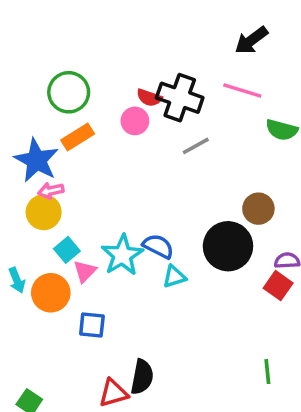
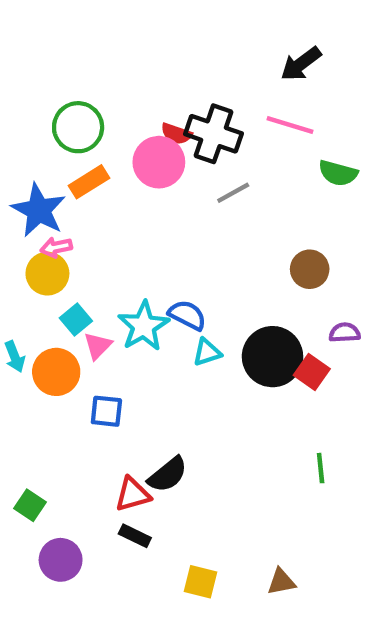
pink circle: (135, 121) -> (159, 162), size x1.5
black circle: (228, 246) -> (273, 357), moved
red square: (278, 286) -> (312, 372), moved
black semicircle: (142, 377) -> (168, 475), turned 40

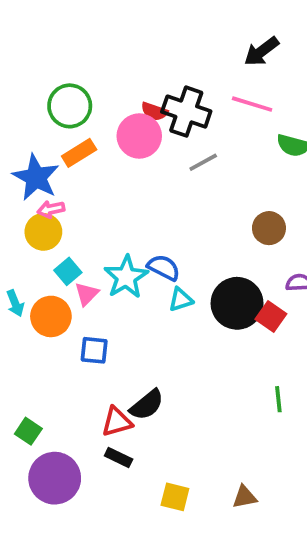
purple circle: (61, 560) -> (55, 478), size x1.4

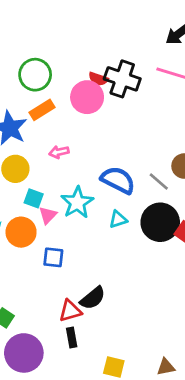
gray line: (203, 162) -> (159, 181), moved, turned 70
pink arrow: (51, 209) -> (59, 152), moved
blue semicircle: (164, 268) -> (118, 180), moved, size x1.4
cyan square: (68, 271) -> (34, 198), turned -30
black rectangle: (119, 457) -> (72, 337), turned 54

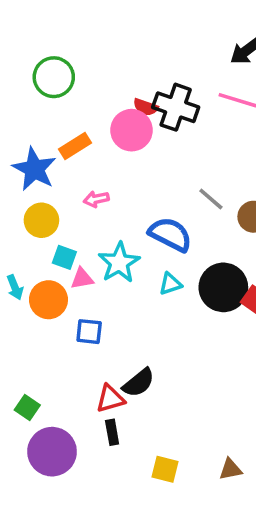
green circle: (35, 75) -> (54, 77), moved
gray line: (159, 181) -> (211, 199), moved
pink triangle: (48, 215) -> (82, 279), turned 36

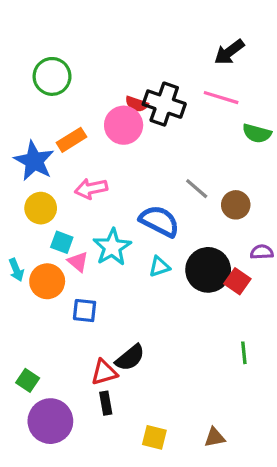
pink arrow: (96, 199) -> (91, 189), size x1.4
pink triangle: (82, 279) -> (78, 262), turned 50

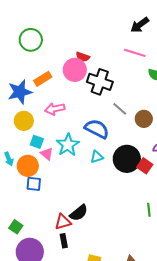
black cross: (164, 104) -> (100, 82), moved
blue star: (34, 161) -> (20, 92), turned 30
blue square: (85, 311) -> (34, 184), moved

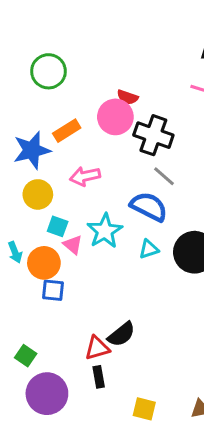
gray line: (120, 109) -> (164, 176), moved

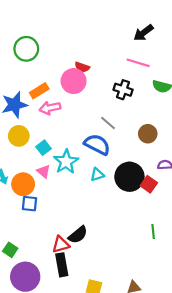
black cross: (153, 135) -> (123, 90), moved, size x0.7
pink arrow: (85, 176) -> (50, 108), moved
cyan square: (58, 226) -> (43, 148), moved, turned 32
black rectangle: (99, 377) -> (62, 265), size x1.5

